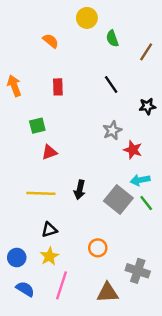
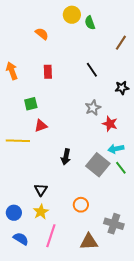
green semicircle: (112, 38) -> (90, 23), moved
yellow line: (41, 193) -> (18, 141), moved
black triangle: (49, 230) -> (41, 190), turned -40

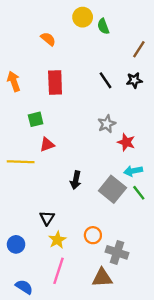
red rectangle: (48, 72) -> (55, 83), size x1.5
black star: (122, 88) -> (134, 80), moved
yellow star: (41, 212) -> (57, 240), moved
gray cross: (114, 224) -> (117, 252), moved
blue semicircle: (21, 239) -> (24, 287), moved

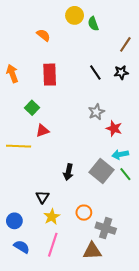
green square: (36, 119) -> (32, 108), turned -32
black arrow: (76, 180) -> (68, 172), moved
blue semicircle: (24, 287) -> (22, 247), moved

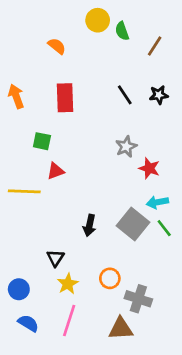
brown line: (125, 44) -> (155, 46), moved
green square: (32, 108) -> (42, 141), turned -32

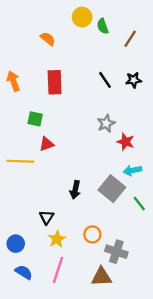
green line: (164, 228) -> (139, 204), moved

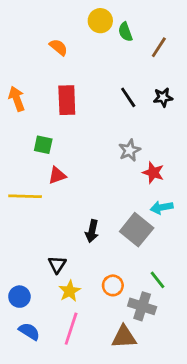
green line: (139, 204) -> (157, 280), moved

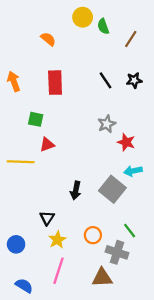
blue semicircle: (29, 331) -> (24, 286), moved

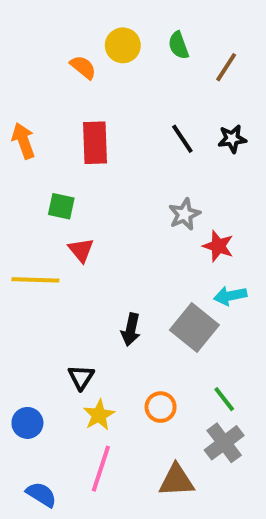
yellow circle: (83, 17) -> (123, 45), moved
red triangle: (47, 145) -> (81, 250), turned -49
gray cross: (117, 252) -> (224, 443), moved, turned 35

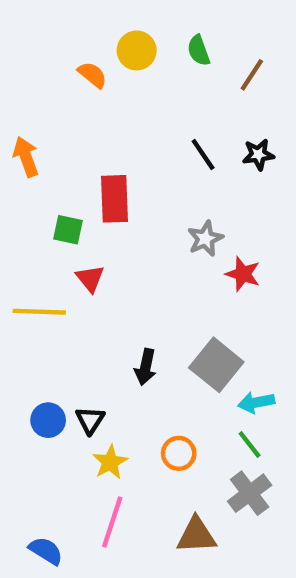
red rectangle: (95, 143) -> (115, 199), moved
cyan arrow: (230, 296) -> (256, 402), moved
blue circle: (27, 423) -> (48, 420), moved

